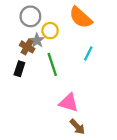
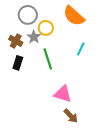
brown cross: (27, 47) -> (16, 41), moved

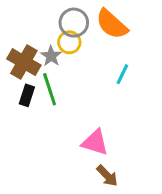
gray circle: (28, 15) -> (74, 23), moved
brown cross: (16, 41) -> (24, 62), size x1.5
green line: (48, 59) -> (50, 89), moved

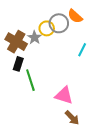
gray circle: (74, 23) -> (59, 23), moved
orange semicircle: (112, 24) -> (75, 16), size x0.7
green line: (50, 89) -> (30, 80), moved

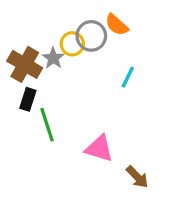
brown arrow: (72, 118) -> (137, 177), moved

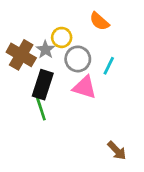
gray circle: (91, 36) -> (78, 59), moved
black rectangle: (28, 99) -> (43, 85), moved, size x1.5
pink triangle: (99, 148) -> (84, 87), moved

